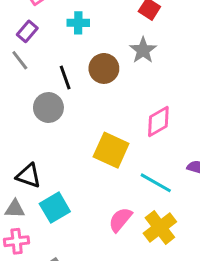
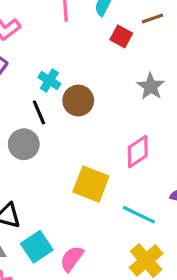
cyan cross: (78, 23) -> (49, 81), moved, turned 35
gray star: (143, 50) -> (151, 86), moved
pink semicircle: (120, 220) -> (72, 259), moved

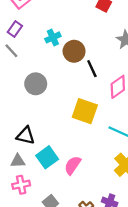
cyan cross: (49, 81) -> (53, 37), turned 35
black line: (39, 112) -> (92, 69), moved

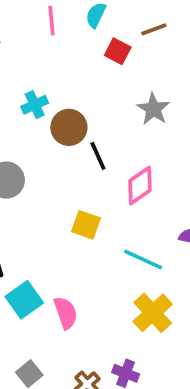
yellow square: (85, 111) -> (86, 225), size x0.7
pink semicircle: (73, 165) -> (66, 313), turned 126

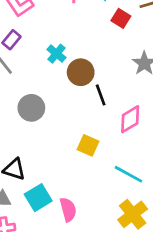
cyan cross: (35, 105) -> (56, 54), turned -30

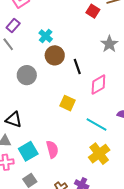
brown circle: (81, 72) -> (55, 55), moved
cyan square: (38, 198) -> (28, 151), moved

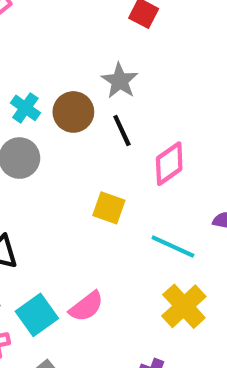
cyan cross: (46, 36) -> (25, 108), moved
gray star: (109, 44) -> (120, 81), moved
pink semicircle: (52, 149) -> (86, 307), turned 72

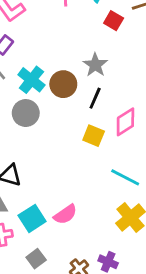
cyan cross: (25, 108) -> (31, 80), size x1.4
black line: (122, 131) -> (95, 98), turned 45
yellow square: (109, 208) -> (94, 136), moved

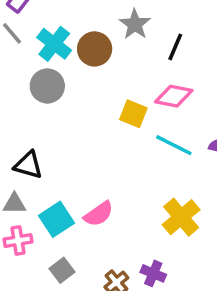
black line: (95, 98) -> (175, 47), moved
pink diamond: (125, 122) -> (174, 96), turned 44
cyan line: (125, 177) -> (174, 145), moved

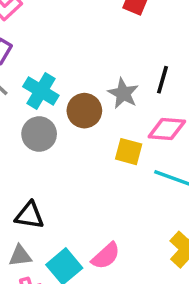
gray star: (135, 24) -> (123, 93), moved
brown circle: (95, 49) -> (84, 111), moved

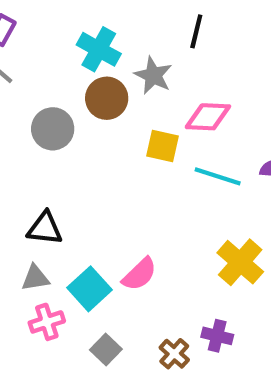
black line: (163, 80) -> (196, 31), moved
cyan cross: (41, 91) -> (99, 49), moved

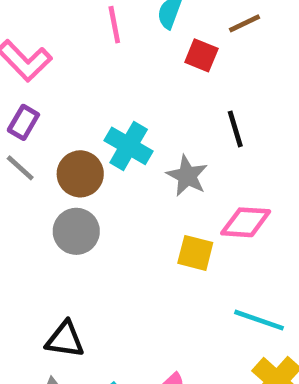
black line: (196, 31) -> (235, 129), turned -32
brown circle: (107, 98) -> (80, 174), moved
cyan line: (218, 176) -> (259, 320), moved

